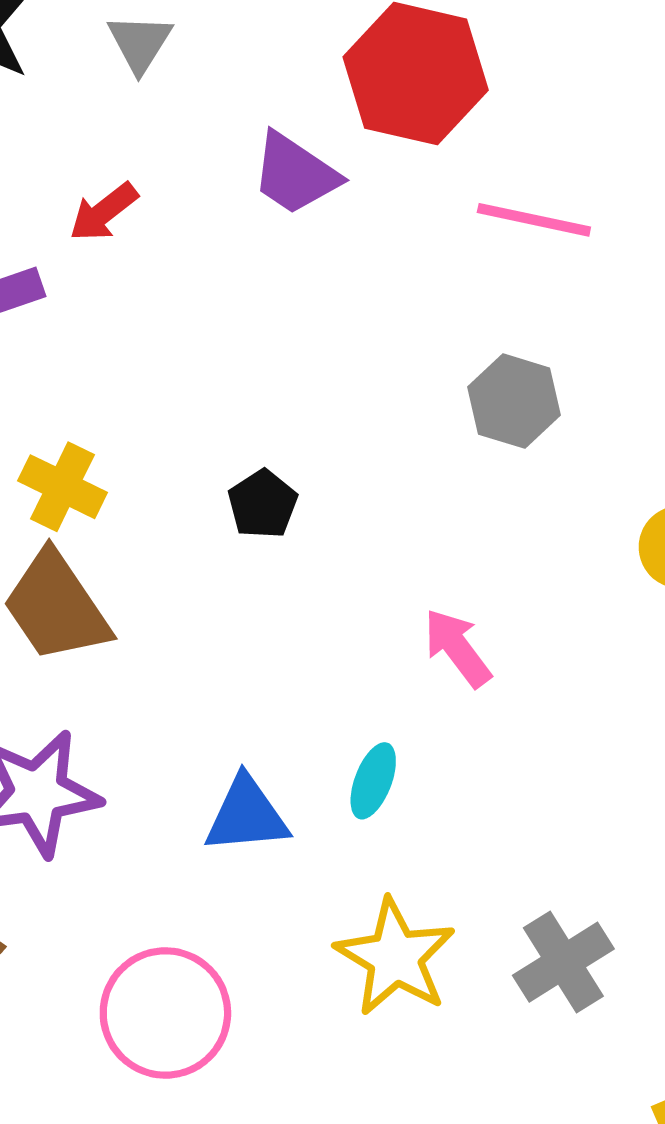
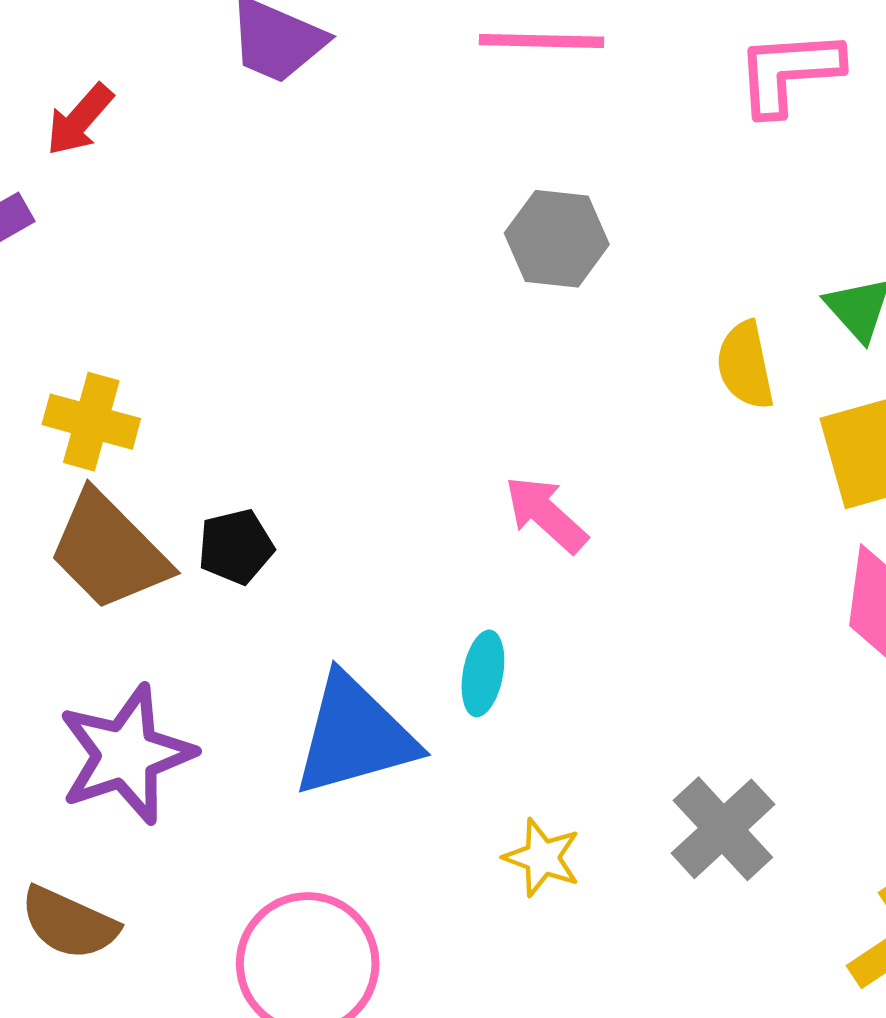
black pentagon: (263, 504) -> (236, 547), moved, turned 30
blue triangle: (247, 815) -> (354, 736), size x1.4
yellow star: (395, 957) -> (542, 858), size x0.6

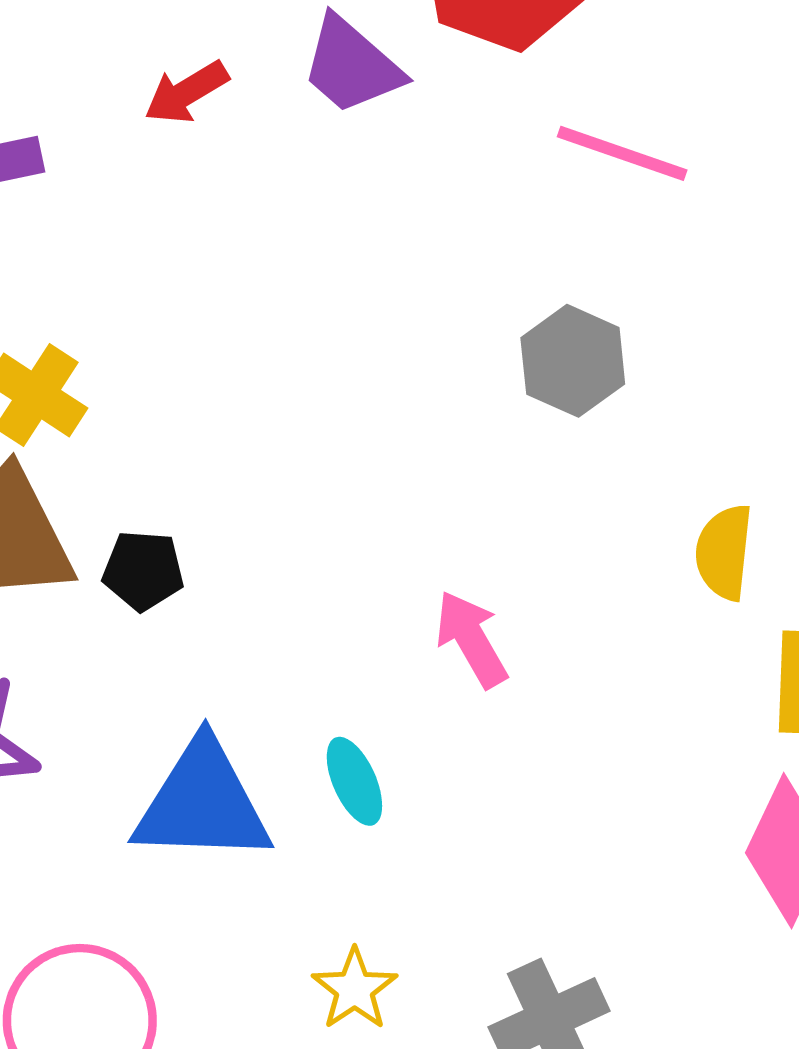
red arrow: (80, 120) -> (186, 92), moved
cyan ellipse: (483, 673) -> (354, 781), turned -52

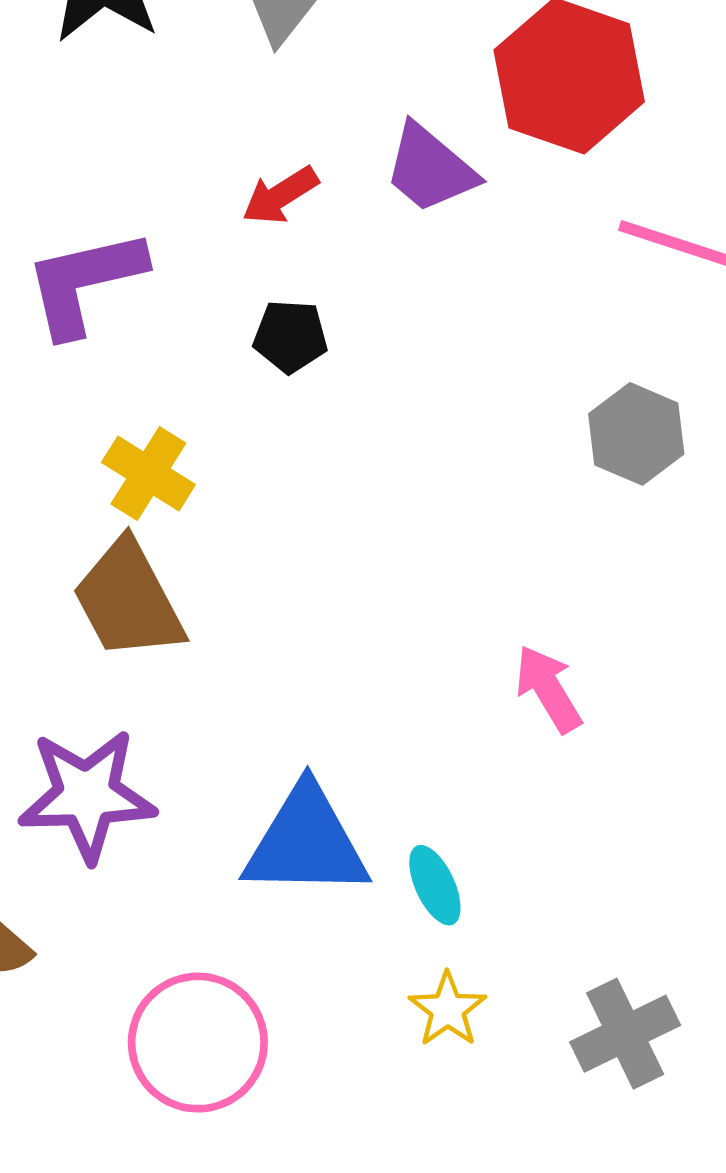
black pentagon: (143, 570) -> (290, 336), moved
cyan ellipse: (354, 781) -> (435, 885), moved

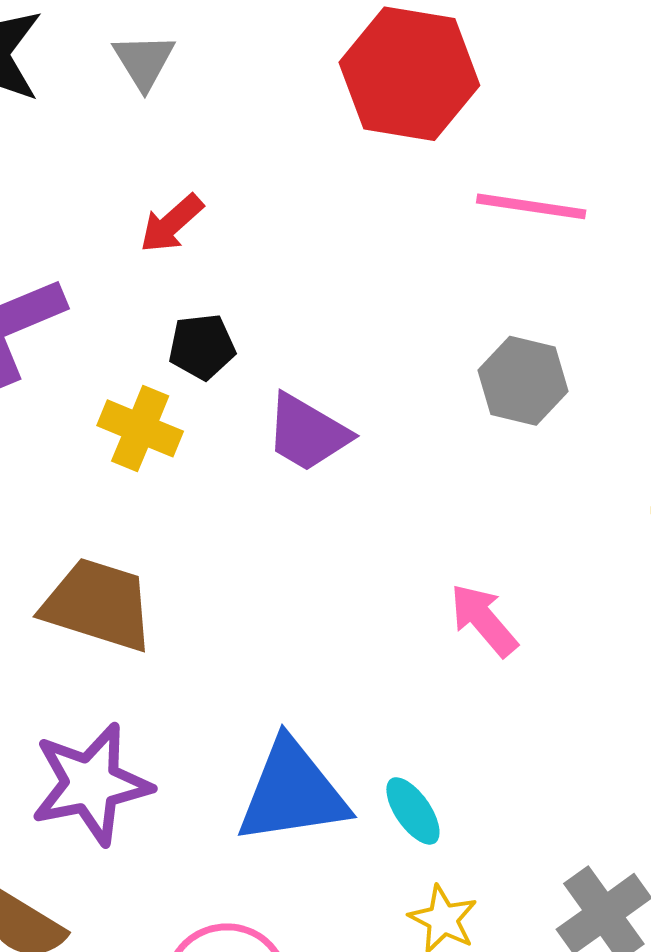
purple trapezoid: (430, 169) -> (307, 433), moved
yellow cross: (148, 474) -> (140, 428), moved
brown trapezoid: (128, 600) -> (98, 605), turned 145

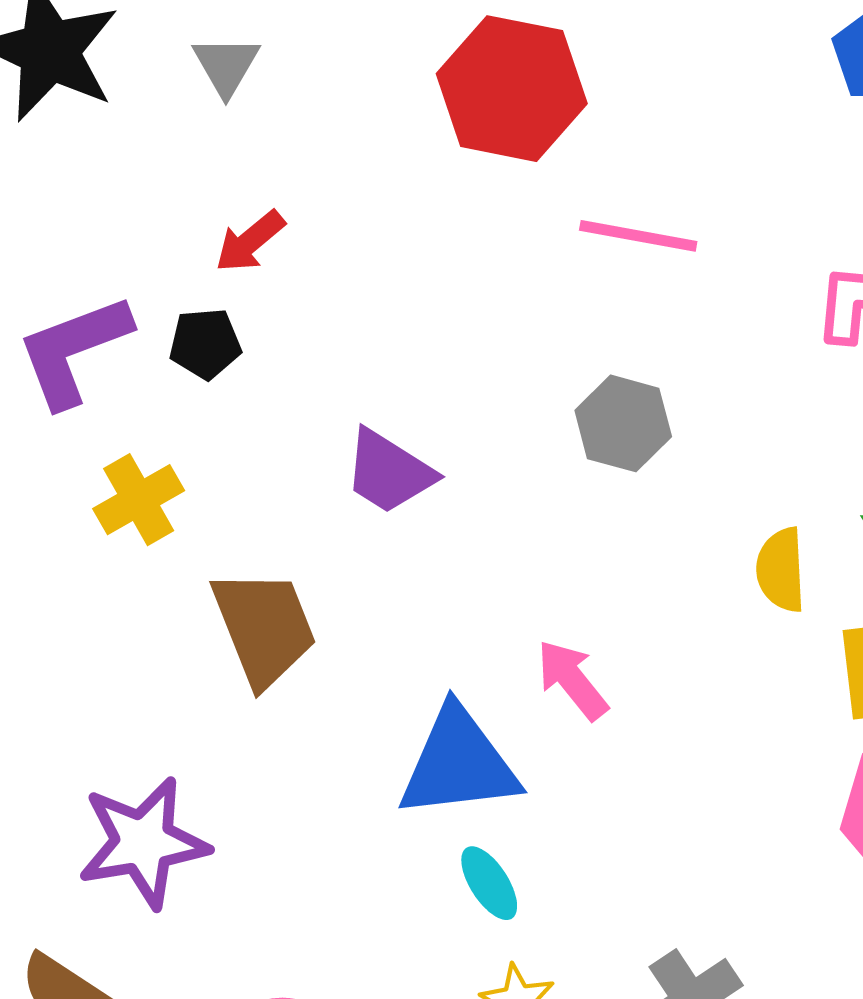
black pentagon: (202, 347) -> (205, 344), moved
yellow cross: (140, 428) -> (139, 500), moved, turned 36
brown trapezoid: (98, 605) -> (264, 628), moved, turned 49
blue triangle: (292, 792) -> (459, 763), moved

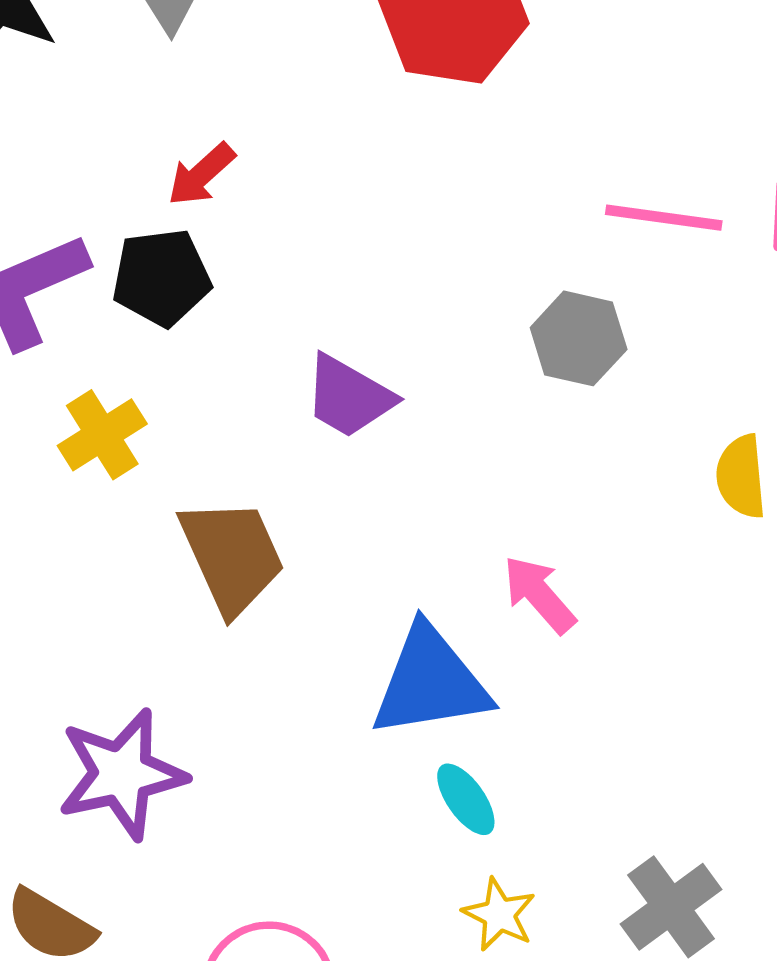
pink line: (638, 236) -> (664, 218), moved
black pentagon: (205, 344) -> (161, 278), size x1.4

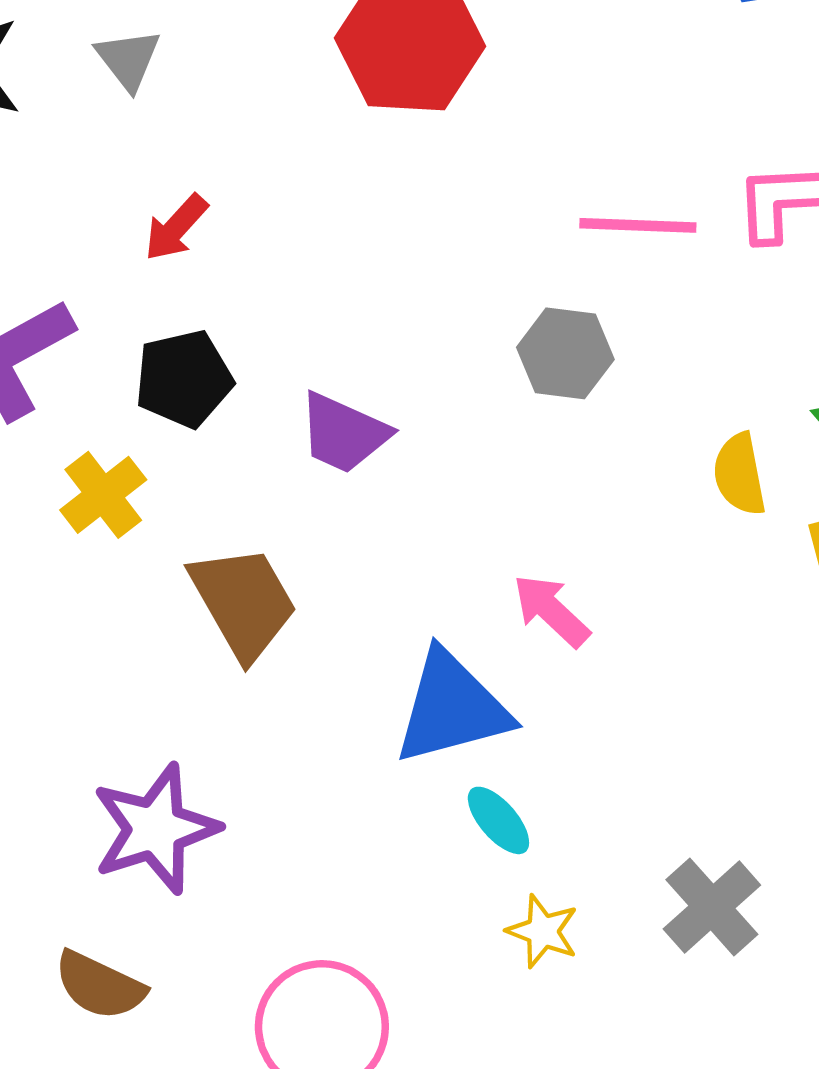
black pentagon: (161, 278) -> (184, 379), moved

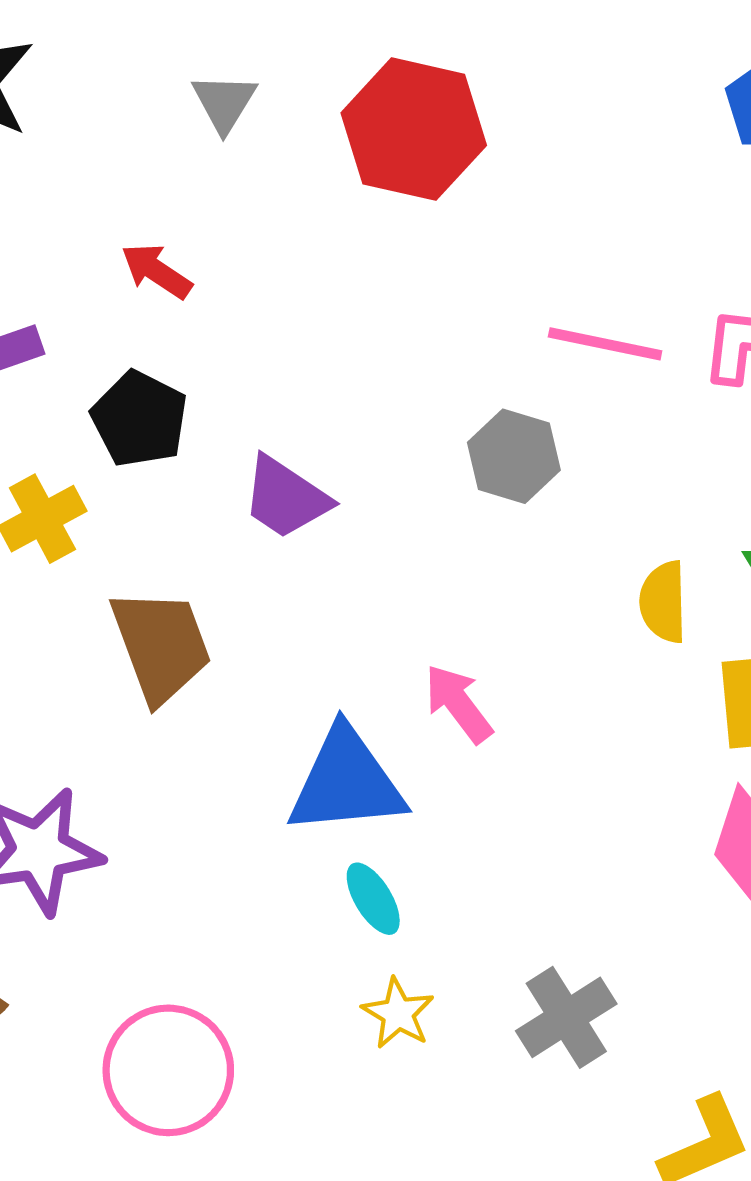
gray triangle: (128, 59) -> (224, 103), moved
red arrow: (176, 228) -> (156, 271), turned 72
black pentagon: (184, 379) -> (140, 419), turned 30

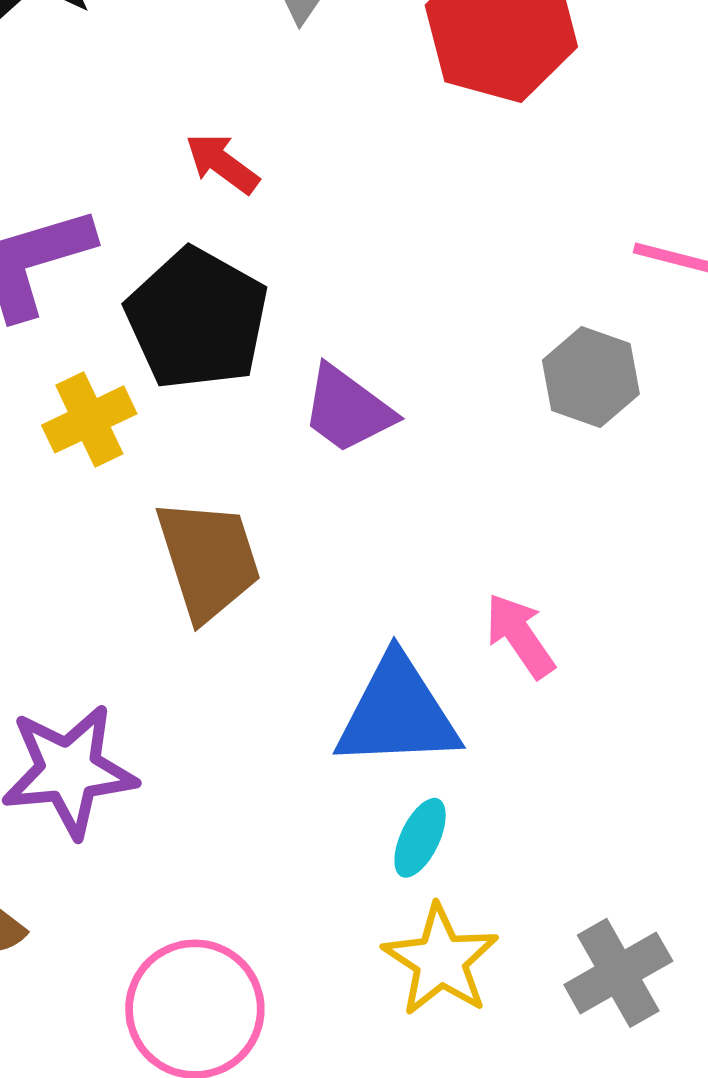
black pentagon: (140, 419) -> (197, 319), size x1.4
cyan ellipse: (373, 899) -> (420, 838), turned 54
yellow star: (398, 1013) -> (441, 960), size x1.5

